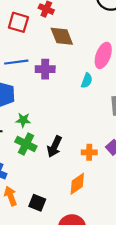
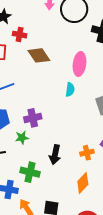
purple cross: (45, 69) -> (33, 118), moved
green cross: (26, 144) -> (30, 172), moved

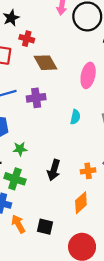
cyan semicircle: (70, 90) -> (75, 117), moved
purple cross: (33, 118) -> (36, 98), moved
green cross: (30, 172) -> (15, 179), moved

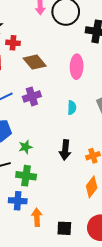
black arrow: (54, 170) -> (65, 150), moved
orange arrow: (18, 224) -> (37, 217), turned 36
black square: (45, 227) -> (64, 228), moved

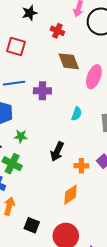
red cross: (13, 43) -> (57, 31), moved
brown diamond: (35, 62) -> (69, 61), moved

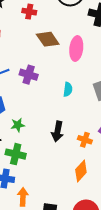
purple cross: (42, 91) -> (29, 75), turned 30
orange cross: (81, 166) -> (85, 140), turned 32

